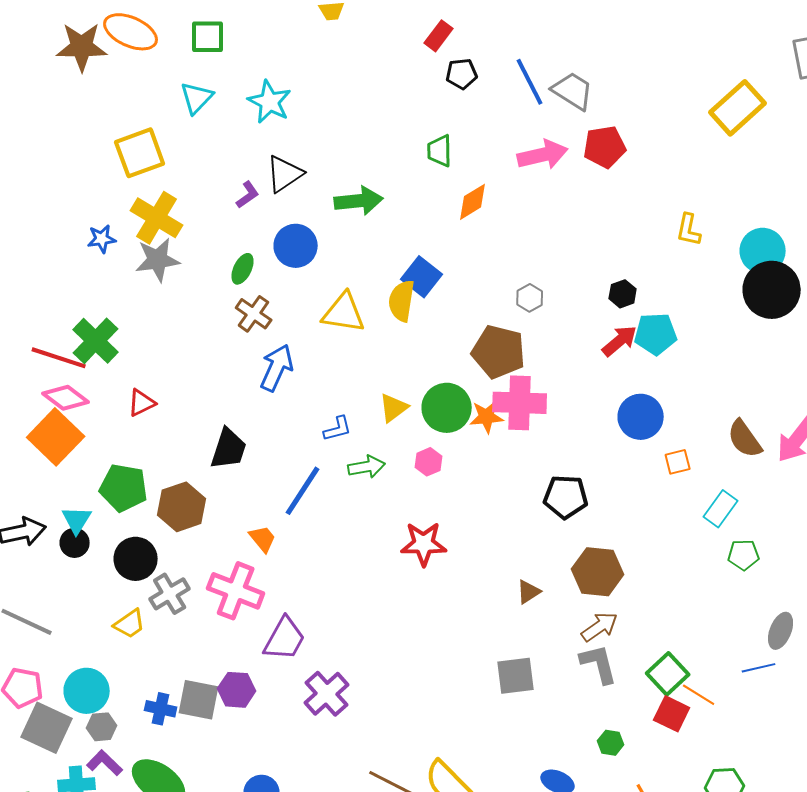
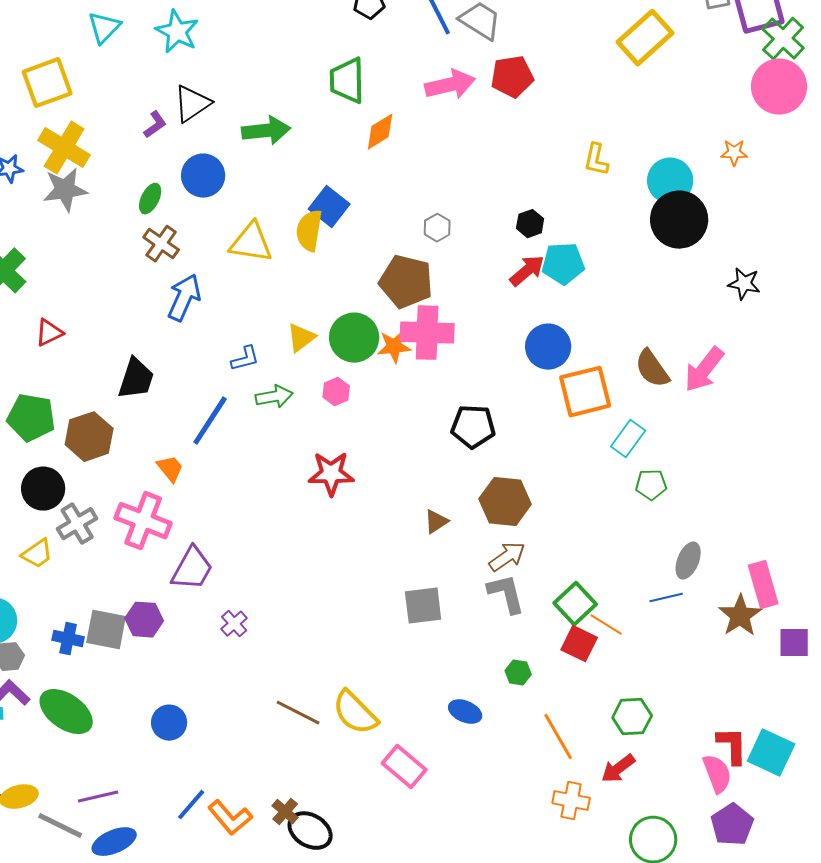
green trapezoid: (440, 151) -> (347, 81), size x1.4
orange square: (678, 462) -> (585, 392), size x2.0
purple cross: (327, 694) -> (234, 624), size x0.6

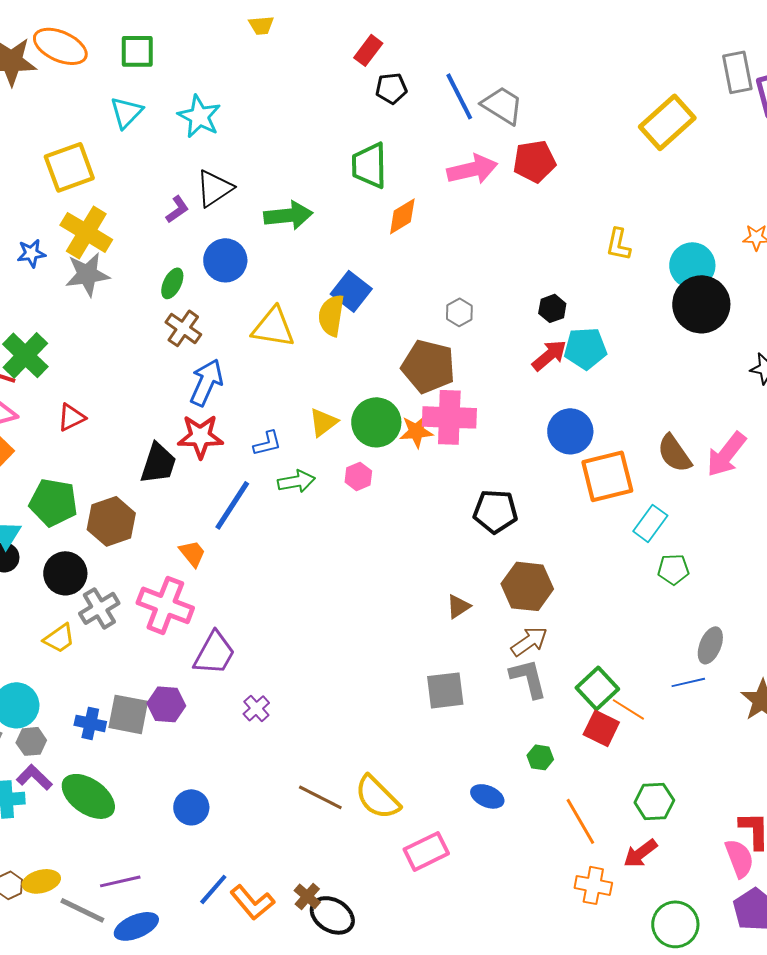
red star: (331, 474) -> (200, 436), moved
pink rectangle: (404, 767) -> (426, 851), turned -66

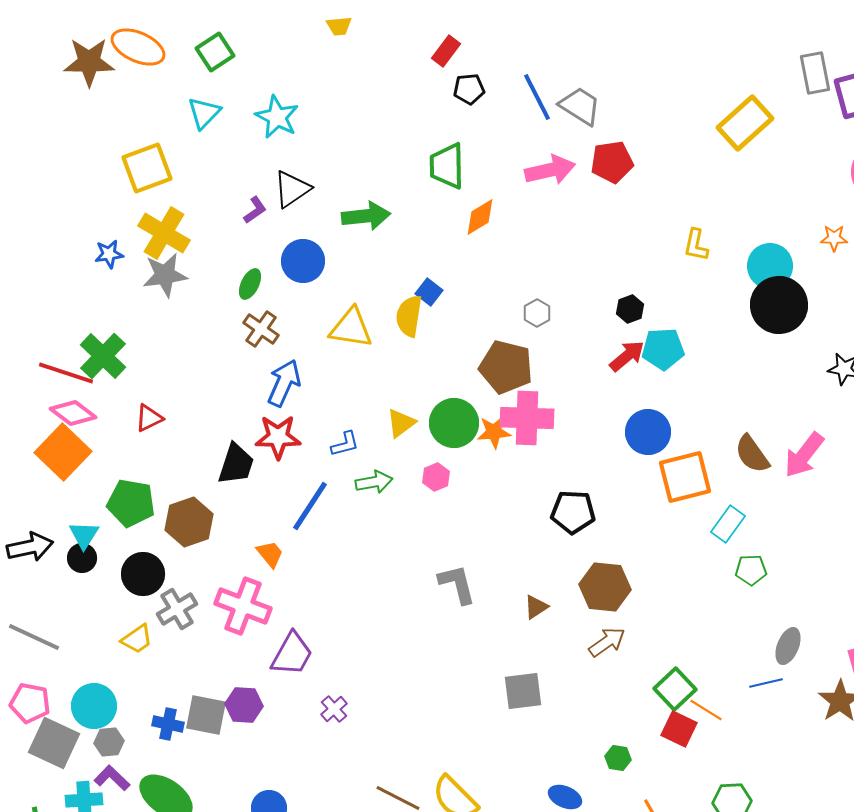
green square: (137, 51) -> (215, 52), turned -33
blue square: (351, 291) -> (429, 292), size x0.7
gray L-shape: (528, 678) -> (457, 584), moved

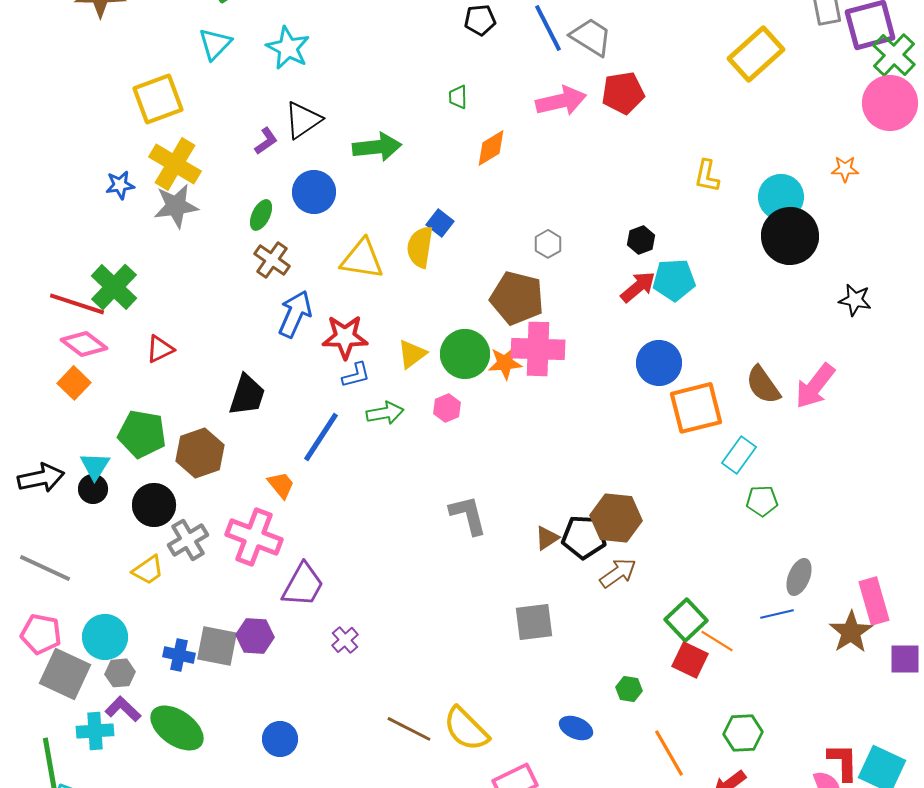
green trapezoid: (447, 166) -> (458, 97), size x0.5
red star: (278, 437) -> (345, 337), moved
orange square: (63, 452) -> (74, 383), size x0.6
black pentagon: (573, 512) -> (584, 537), moved

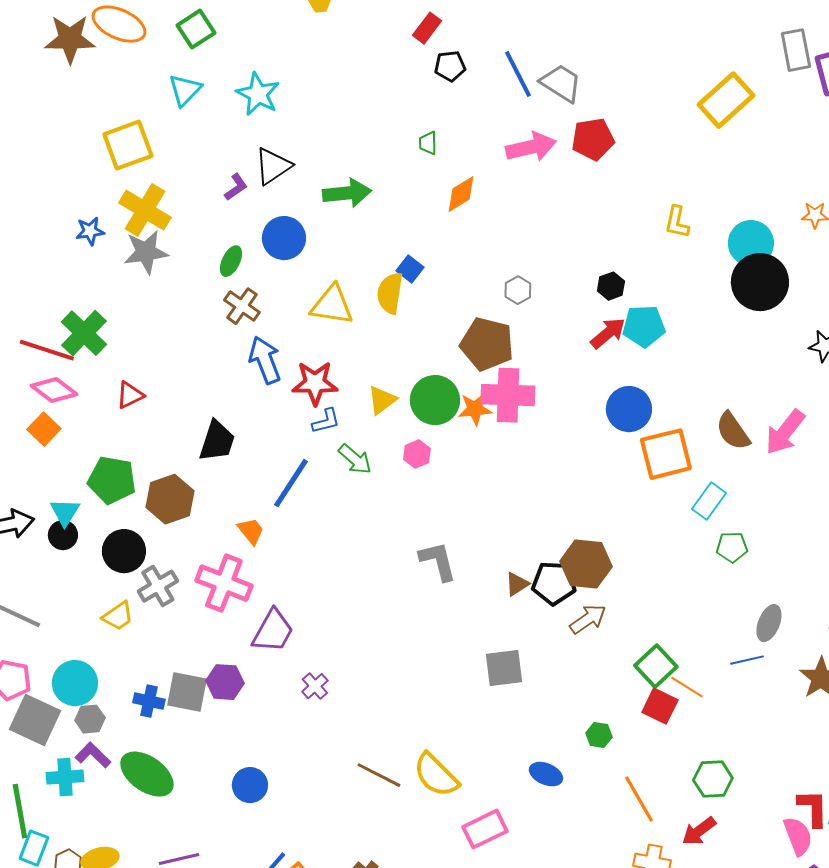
blue arrow: (295, 314) -> (265, 360), turned -45
green arrow: (385, 413) -> (355, 459), turned 51

